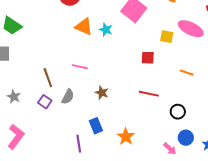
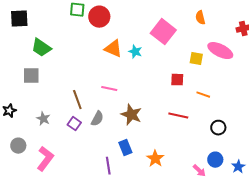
orange line: (187, 73) -> (203, 95), moved
brown star: (102, 93) -> (131, 115), size x1.5
black circle: (178, 112) -> (218, 128), moved

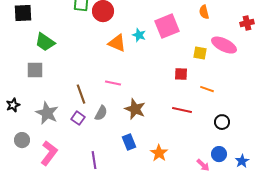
pink square: (163, 32) -> (167, 26), turned 30
cyan star: (135, 52) -> (139, 35), moved
gray star: (43, 119) -> (47, 113), size x1.6
purple line: (108, 166) -> (94, 160), moved

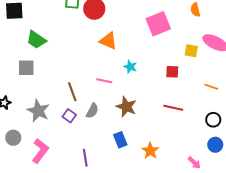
cyan star: (139, 35) -> (130, 67), moved
orange line: (207, 89) -> (211, 87), moved
blue circle: (219, 154) -> (215, 145), moved

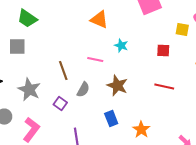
purple square: (69, 116) -> (60, 104), moved

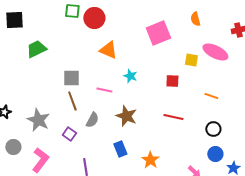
green trapezoid: (27, 19) -> (36, 49), turned 120
gray square: (17, 47) -> (71, 78), moved

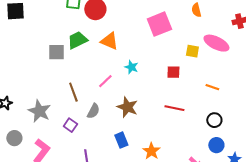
green trapezoid: (36, 49) -> (77, 40), moved
gray square: (71, 78) -> (56, 52), moved
pink line: (104, 90) -> (105, 81), turned -56

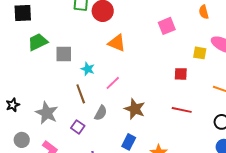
pink square: (159, 24) -> (167, 26), size x0.7
green trapezoid: (77, 40) -> (38, 42), moved
cyan star: (131, 67) -> (88, 69), moved
blue rectangle: (121, 140) -> (129, 142), turned 49

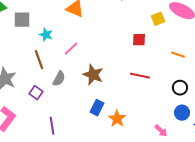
yellow square: (200, 53) -> (158, 19), turned -32
blue rectangle: (129, 142) -> (97, 108), moved

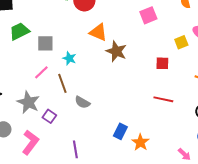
pink line: (71, 49) -> (41, 72), moved
brown star: (93, 75) -> (116, 51), moved
gray semicircle: (59, 79) -> (82, 102), turned 91
purple square: (36, 93) -> (49, 116), moved

